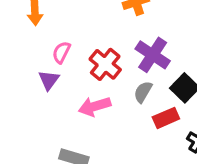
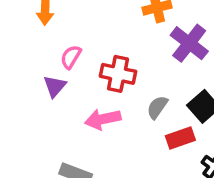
purple cross: (153, 55) -> (189, 43), moved
red cross: (105, 64) -> (118, 74), turned -32

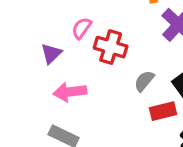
pink semicircle: (71, 57) -> (82, 28), moved
pink arrow: (103, 119) -> (70, 92), moved

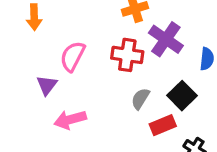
pink semicircle: (82, 28) -> (73, 56), size x1.4
red cross: (111, 47) -> (127, 55), moved

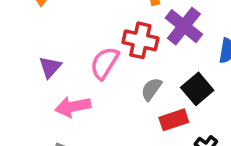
pink semicircle: (73, 56) -> (104, 63), moved

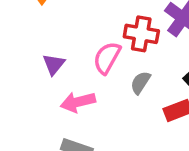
gray semicircle: (151, 89) -> (140, 83), moved

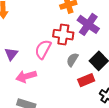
gray semicircle: (140, 83) -> (72, 60), moved

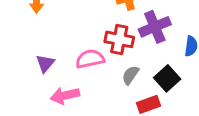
purple cross: (88, 24) -> (155, 27), turned 30
pink semicircle: (43, 49) -> (90, 59), turned 48

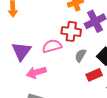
purple triangle: (45, 63) -> (21, 51), size x1.5

